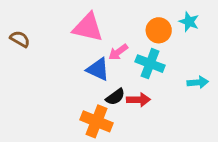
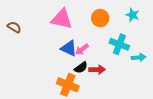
orange circle: (159, 30) -> (100, 18), moved
pink arrow: (118, 52) -> (82, 49), moved
cyan cross: (150, 64) -> (119, 44), moved

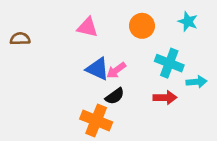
pink triangle: (62, 19) -> (87, 27), size x0.7
brown semicircle: (14, 27) -> (20, 39), turned -32
red arrow: (97, 70) -> (165, 98), moved

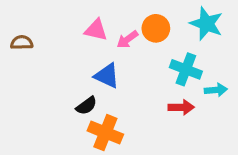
cyan star: (188, 22) -> (206, 24), size x1.5
pink arrow: (116, 70) -> (127, 39), moved
black semicircle: (115, 96) -> (86, 106), moved

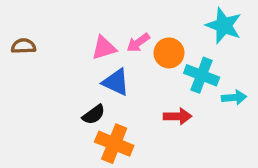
orange circle: (156, 28) -> (169, 53), moved
pink triangle: (96, 30) -> (104, 48), moved, turned -30
red arrow: (181, 107) -> (178, 116), moved

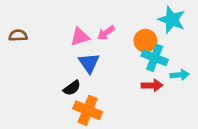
orange circle: (169, 53) -> (145, 41), moved
blue triangle: (116, 82) -> (89, 63), turned 30
red arrow: (178, 116) -> (152, 85), moved

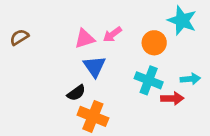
brown semicircle: (18, 35) -> (19, 37), turned -30
cyan cross: (155, 58) -> (149, 80), moved
red arrow: (152, 85) -> (172, 98), moved

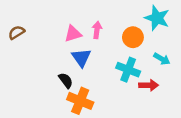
pink arrow: (112, 34) -> (97, 30), turned 133
cyan arrow: (190, 79) -> (162, 59), moved, turned 35
black semicircle: (76, 93) -> (66, 80), turned -91

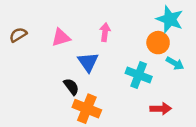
pink triangle: (73, 34) -> (61, 37), moved
orange circle: (133, 37) -> (158, 43), moved
red arrow: (149, 85) -> (161, 109), moved

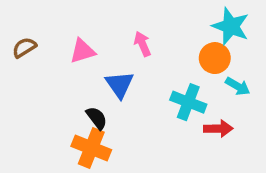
pink arrow: (105, 32) -> (142, 44), turned -30
orange cross: (87, 109) -> (91, 148), moved
red arrow: (161, 109) -> (218, 129), moved

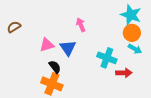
pink triangle: (82, 51) -> (47, 45), moved
orange circle: (215, 58) -> (132, 33), moved

